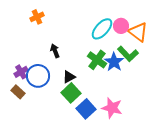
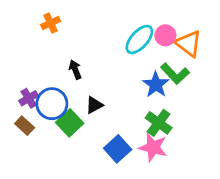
green cross: (97, 60) -> (159, 123), moved
green square: (71, 93) -> (70, 123), moved

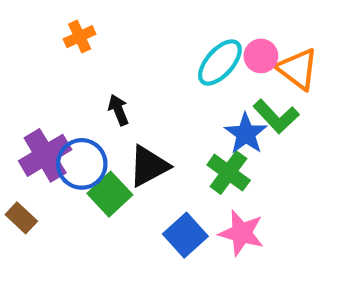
purple cross: (29, 98) -> (45, 155), size x1.6
black triangle: (94, 105) -> (149, 166), size x1.5
green cross: (159, 123) -> (229, 173), moved
brown rectangle: (25, 126) -> (21, 218), moved

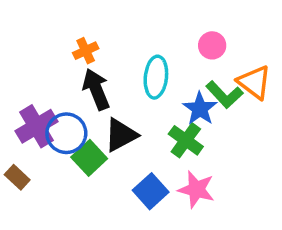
orange cross: (80, 37) -> (86, 51), moved
cyan ellipse: (220, 62) -> (156, 77), moved, turned -36
orange triangle: (298, 69) -> (254, 82), moved
black arrow: (118, 110) -> (96, 89), size x1.6

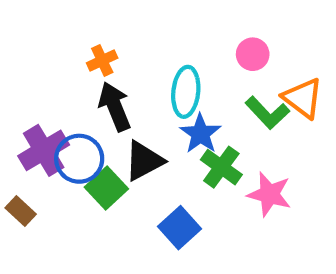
blue star: (200, 109) -> (200, 134), moved
pink star: (196, 189) -> (269, 194), moved

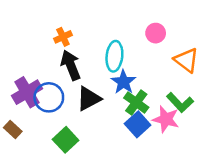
green L-shape: (267, 113) -> (180, 103), moved
green square: (106, 188) -> (66, 140), moved
blue square: (179, 228) -> (138, 124), moved

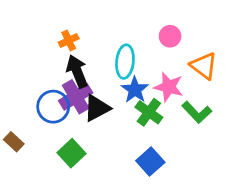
purple cross: (27, 92) -> (76, 97), moved
pink star: (166, 119) -> (169, 87), moved
blue square: (138, 124) -> (150, 162), moved

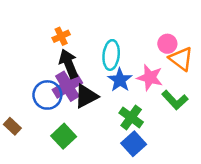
pink circle: (170, 36) -> (167, 44), moved
green cross: (149, 112) -> (131, 117), moved

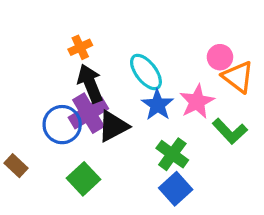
cyan ellipse: (111, 55) -> (146, 72), turned -44
pink star: (150, 77) -> (197, 102), turned 30

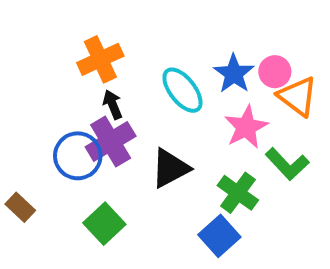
orange cross: (80, 47) -> (100, 59), size x1.5
black arrow: (90, 83) -> (113, 104), size x0.6
blue star: (157, 105) -> (234, 74), moved
black triangle: (113, 126) -> (170, 168), moved
green cross: (172, 154) -> (238, 193), moved

